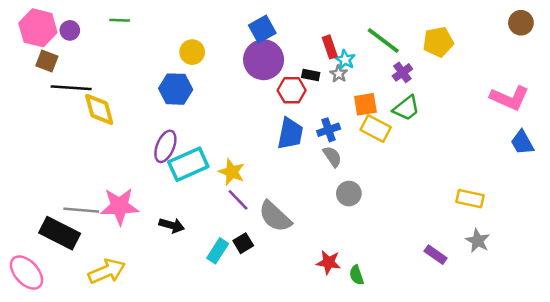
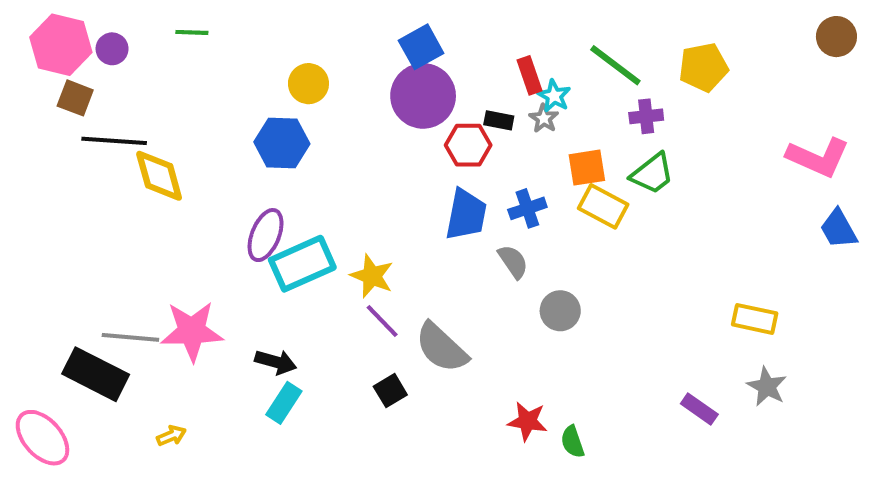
purple cross: (402, 72) -> (646, 116), turned 30
gray semicircle: (332, 157) -> (513, 262), moved
cyan rectangle: (218, 251) -> (284, 403), moved
yellow arrow: (107, 271) -> (171, 436), size x0.5

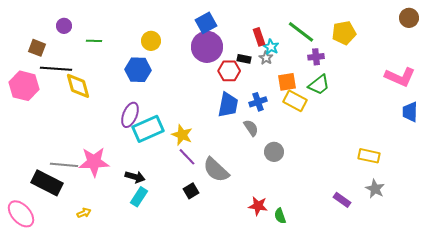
green line: (192, 32) -> (94, 41), moved
pink hexagon: (61, 45) -> (24, 86), moved
purple circle: (112, 49) -> (64, 26), moved
blue trapezoid: (839, 229) -> (410, 112), turned 30

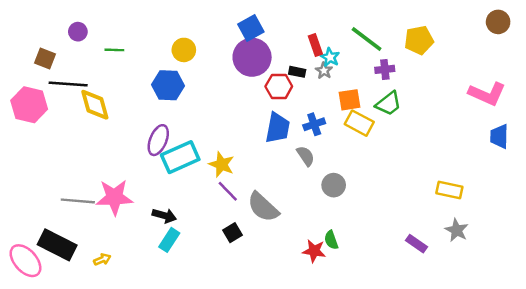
black rectangle: (47, 183) -> (57, 245), moved
green semicircle: (280, 216) -> (331, 240), moved

